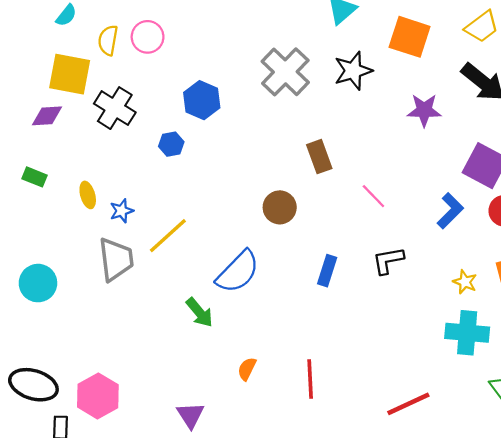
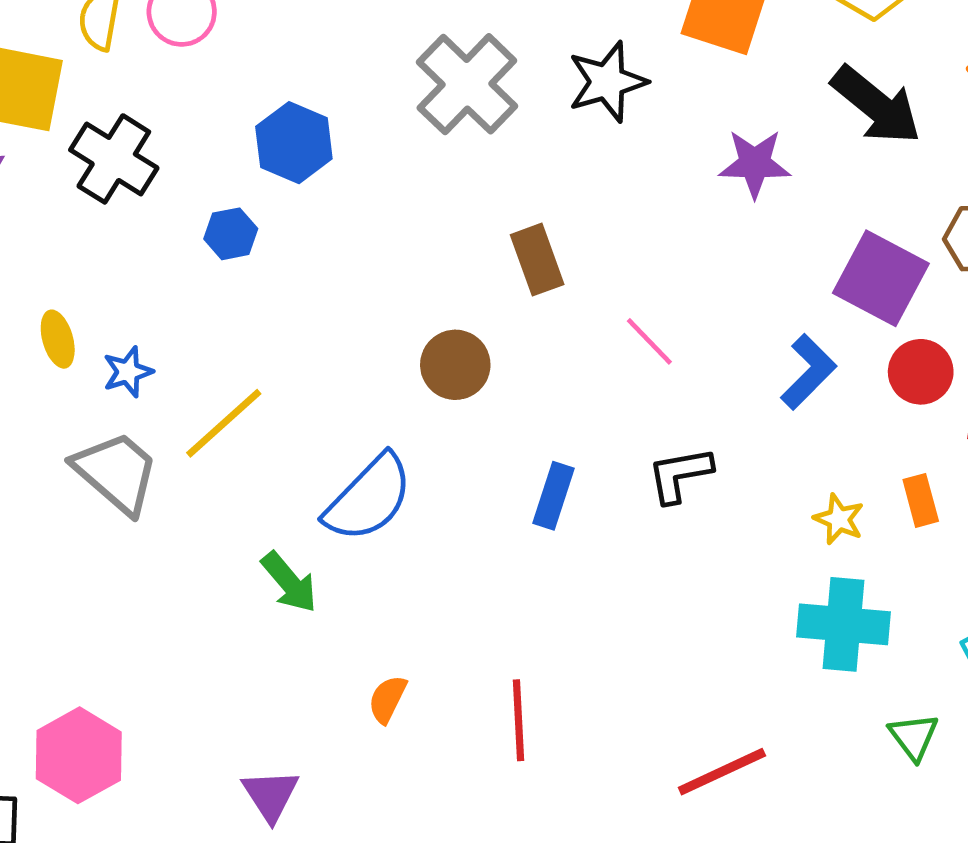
gray trapezoid: (116, 259) -> (116, 472), turned -42

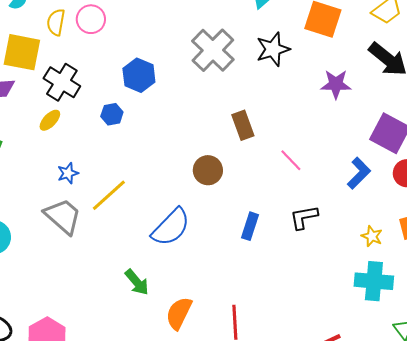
yellow ellipse: (58, 339) -> (50, 120), moved, turned 60
green arrow: (289, 582) -> (137, 282), moved
orange semicircle: (387, 699) -> (179, 313), size x1.6

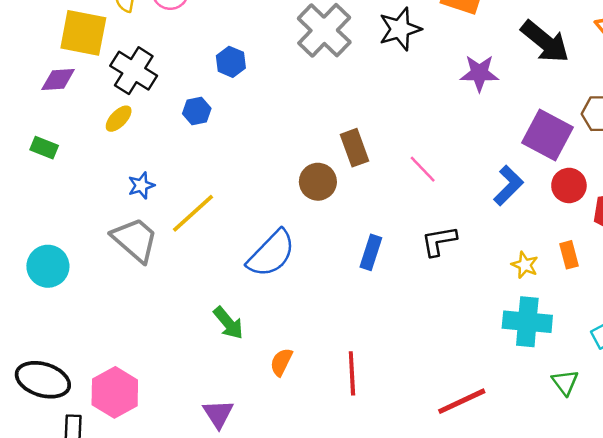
blue hexagon: (139, 75) -> (231, 62), size x0.7
brown rectangle: (243, 125) -> (354, 148), moved
orange semicircle: (179, 313) -> (281, 362), size x0.7

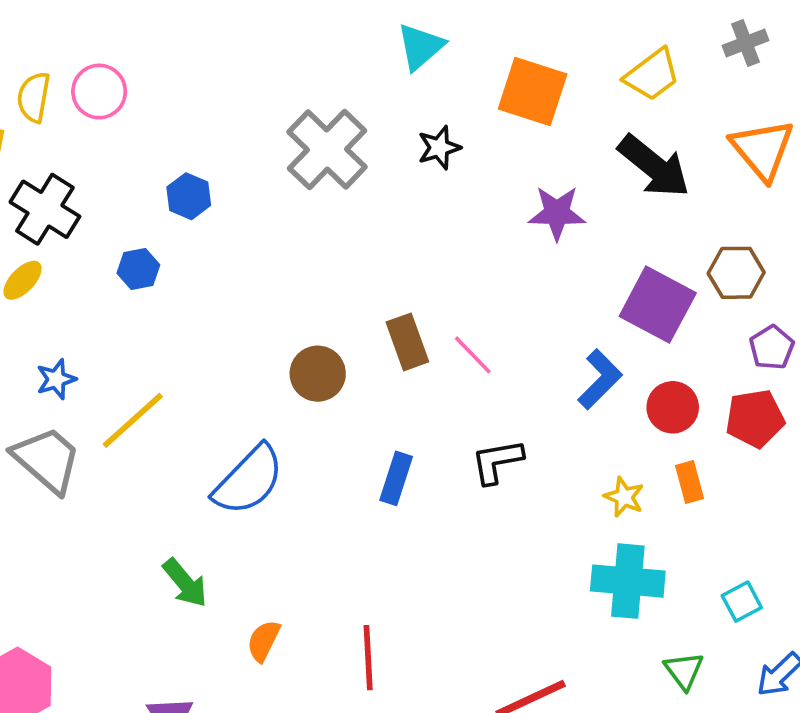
black star: (400, 29) -> (439, 148), size x0.7
brown rectangle: (354, 148) -> (407, 342), moved
red circle: (569, 185) -> (673, 407), moved

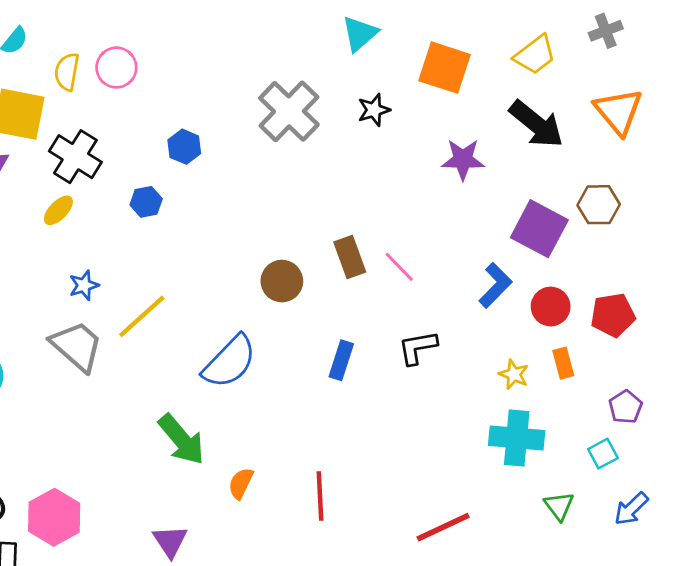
purple pentagon: (772, 347) -> (626, 407), moved
green arrow: (185, 583) -> (181, 439), size x1.4

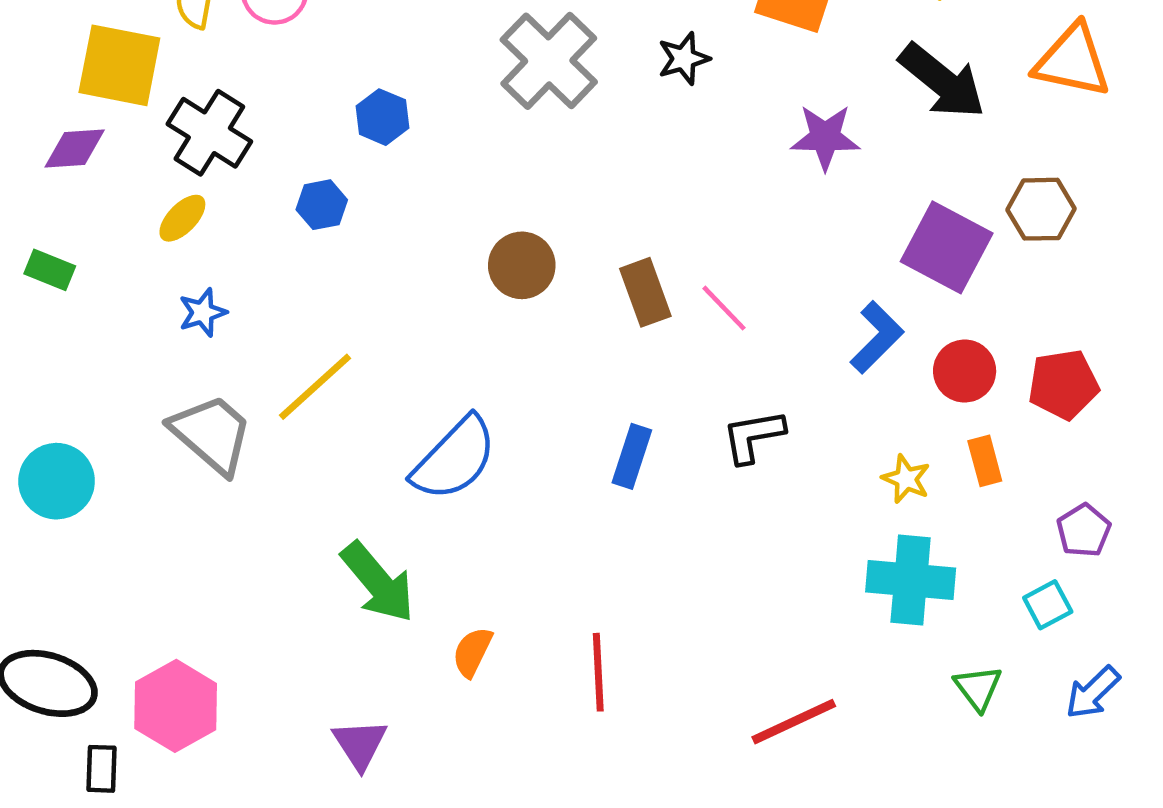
orange triangle: (618, 111) -> (1072, 61), turned -38
brown circle: (282, 281) -> (522, 265), moved
blue star: (84, 285) -> (203, 313), moved

